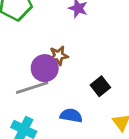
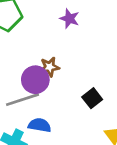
blue semicircle: (71, 115) -> (40, 125), moved

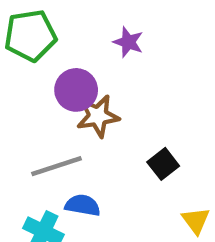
brown star: (50, 67) -> (98, 116), size x1.4
purple circle: (35, 80) -> (76, 90), moved

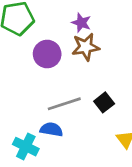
brown star: (98, 116) -> (86, 47), moved
gray line: (57, 166) -> (64, 104), moved

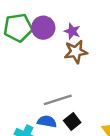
purple circle: (47, 54) -> (43, 28), moved
black square: (104, 102) -> (72, 122), moved

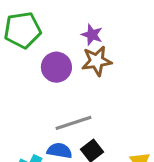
purple circle: (43, 28) -> (56, 67), moved

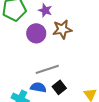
purple star: (92, 35) -> (45, 10), moved

